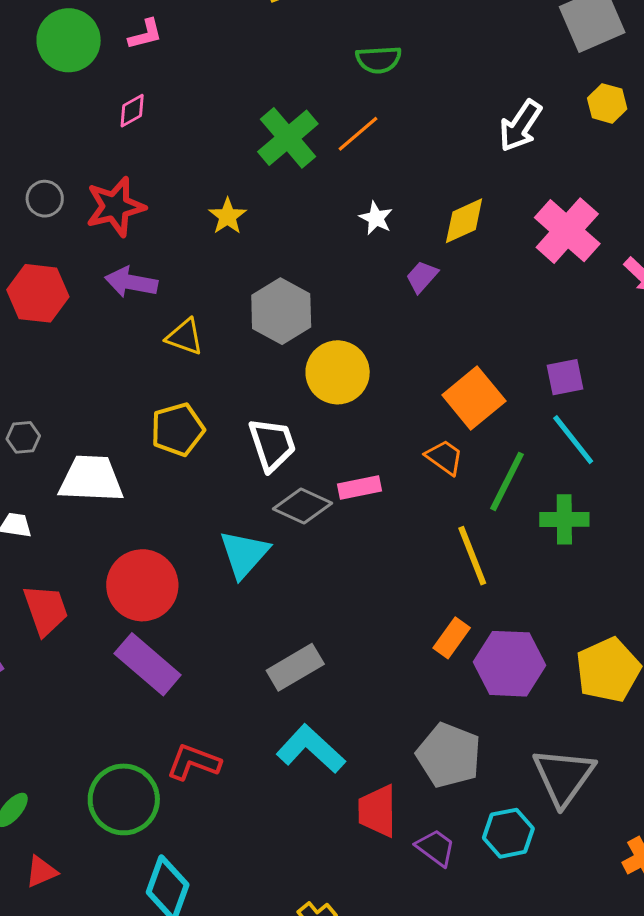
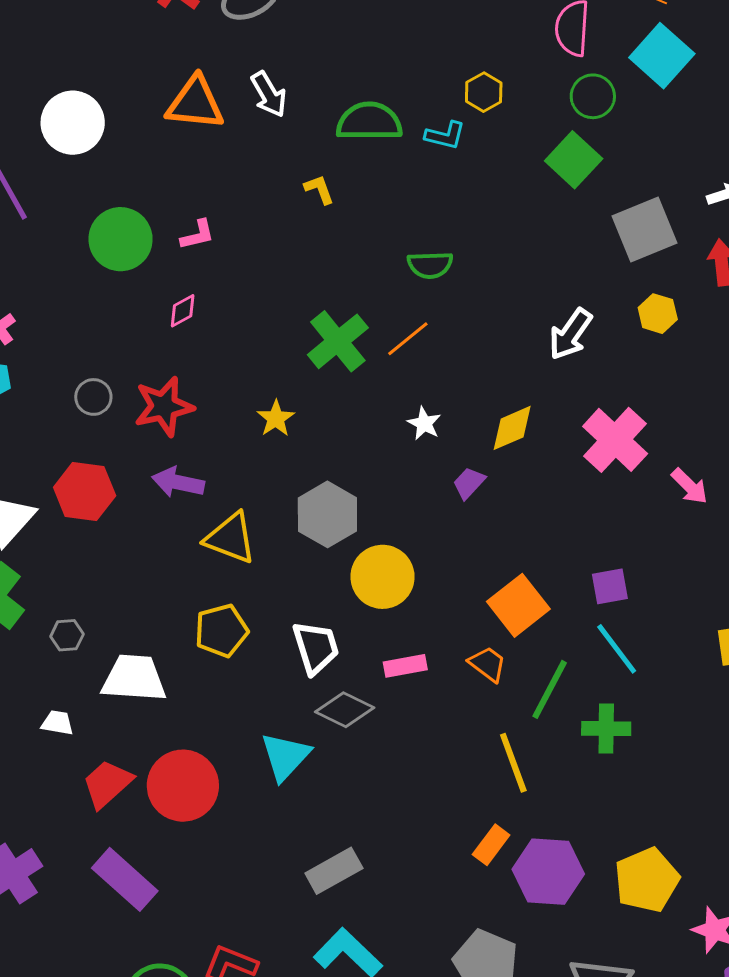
yellow triangle: (185, 337) -> (230, 538), size x1.4
pink rectangle: (360, 488) -> (405, 666), moved
red trapezoid: (46, 610) -> (107, 784), moved, turned -114
purple rectangle: (148, 664) -> (125, 879), moved

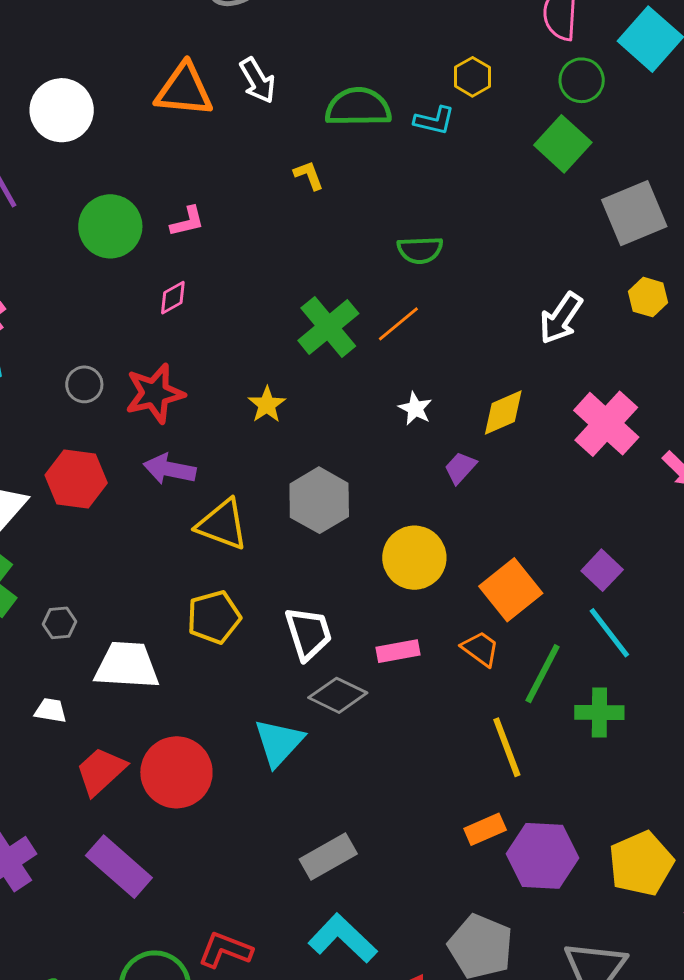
yellow circle: (383, 577) -> (414, 558), moved
purple square: (610, 586) -> (602, 570), turned -36
orange rectangle: (491, 845) -> (485, 829), turned 30

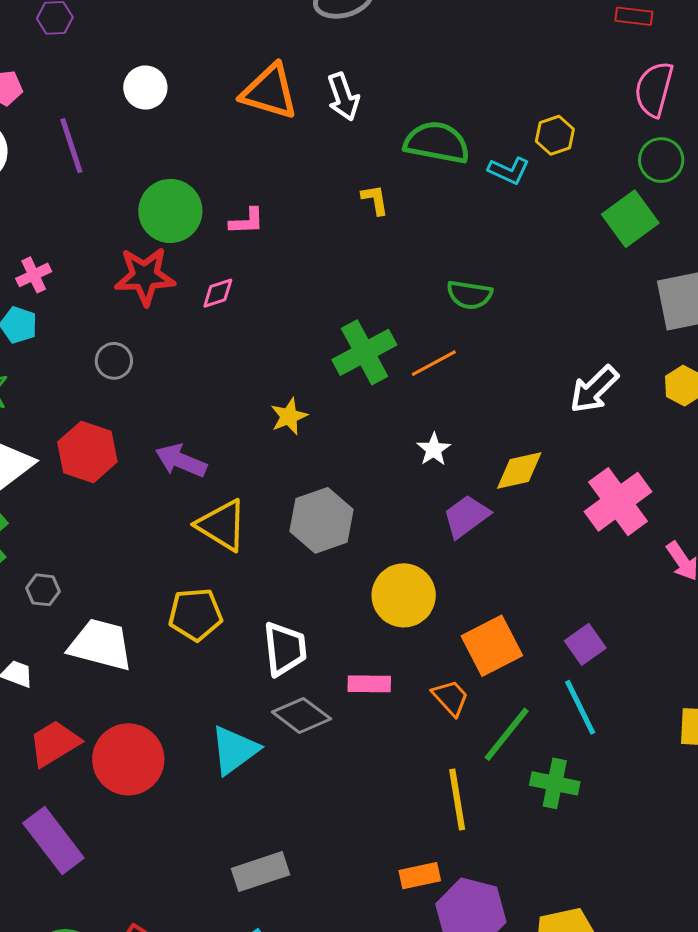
white circle: (62, 110) -> (145, 88), size x0.7
red star: (155, 393) -> (145, 276), moved
purple trapezoid: (460, 468) -> (466, 516), size x1.4

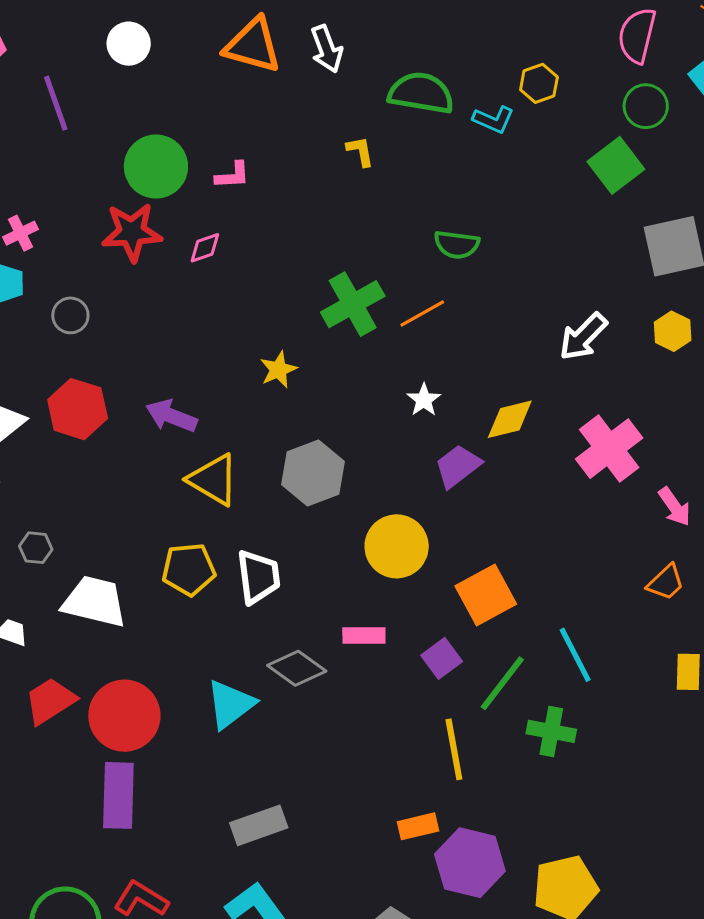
gray circle: (114, 361) -> (70, 315), moved
purple square: (585, 644) -> (442, 658), moved
white trapezoid: (285, 649) -> (258, 577), moved
orange trapezoid: (450, 698) -> (666, 582), moved, turned 90
purple rectangle: (53, 841) -> (118, 795), moved, turned 40

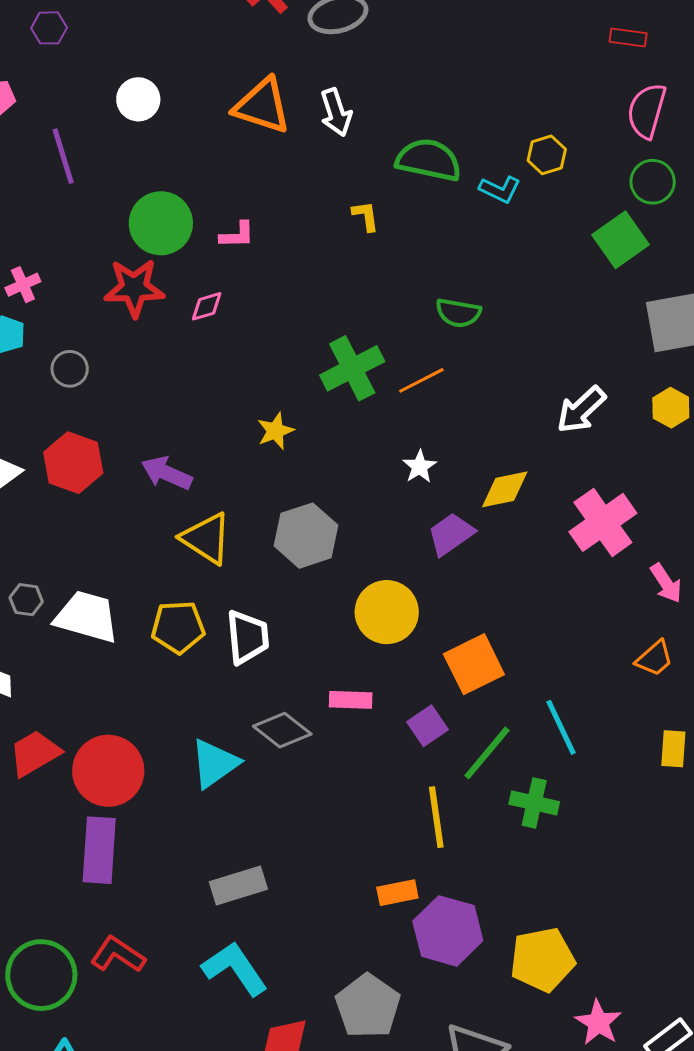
white trapezoid: (95, 602) -> (87, 617), moved

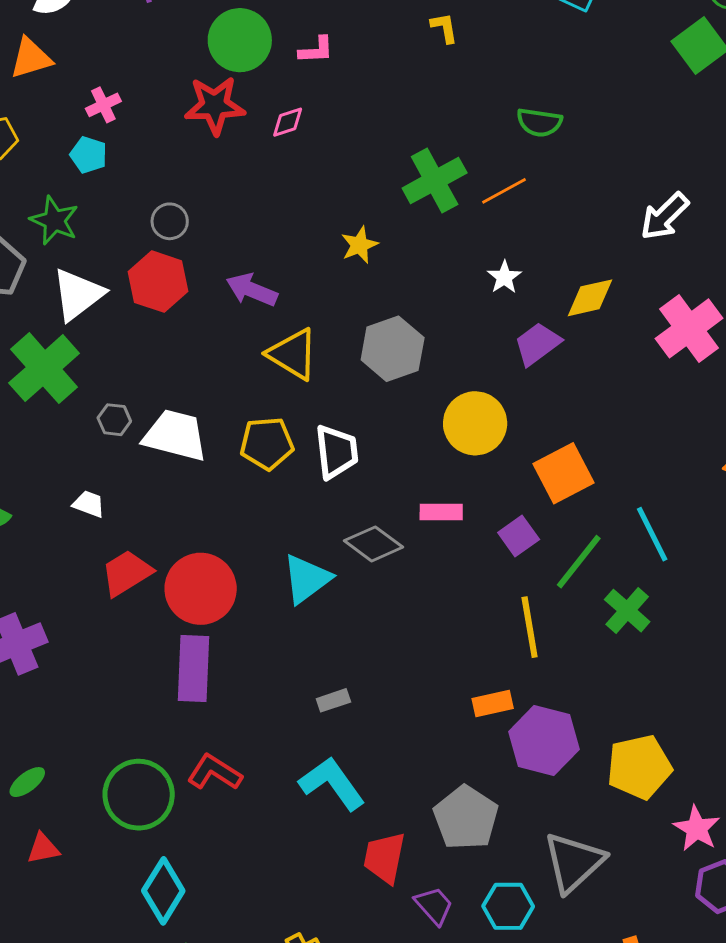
gray circle: (70, 369) -> (170, 221), moved
green cross: (534, 803) -> (627, 611), turned 30
gray rectangle: (238, 885) -> (333, 700), size x0.6

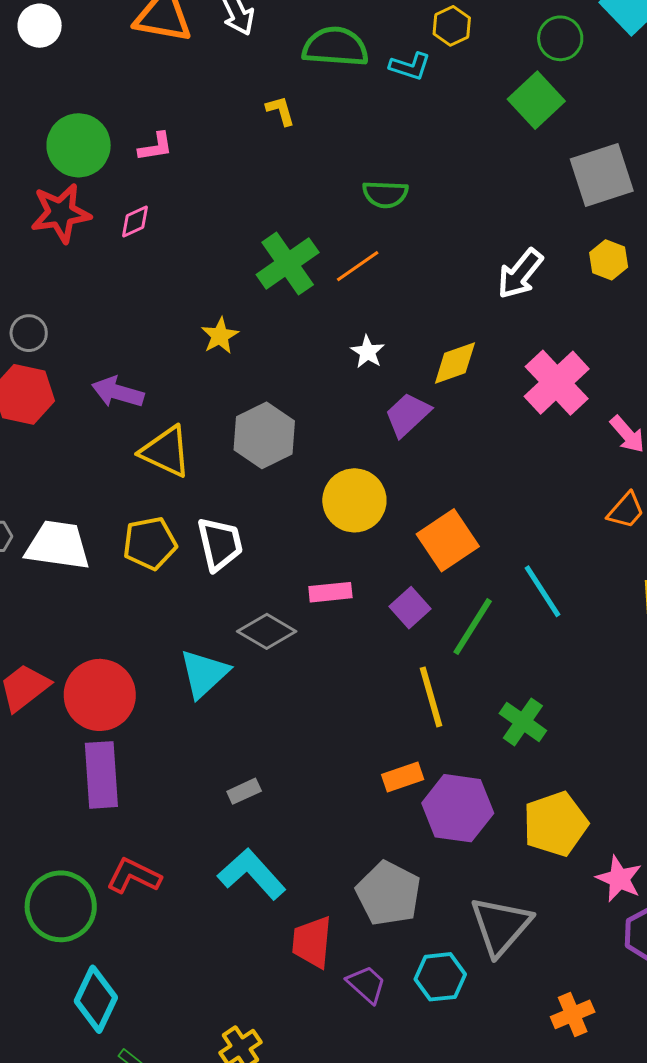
green cross: (627, 611) -> (523, 722), moved

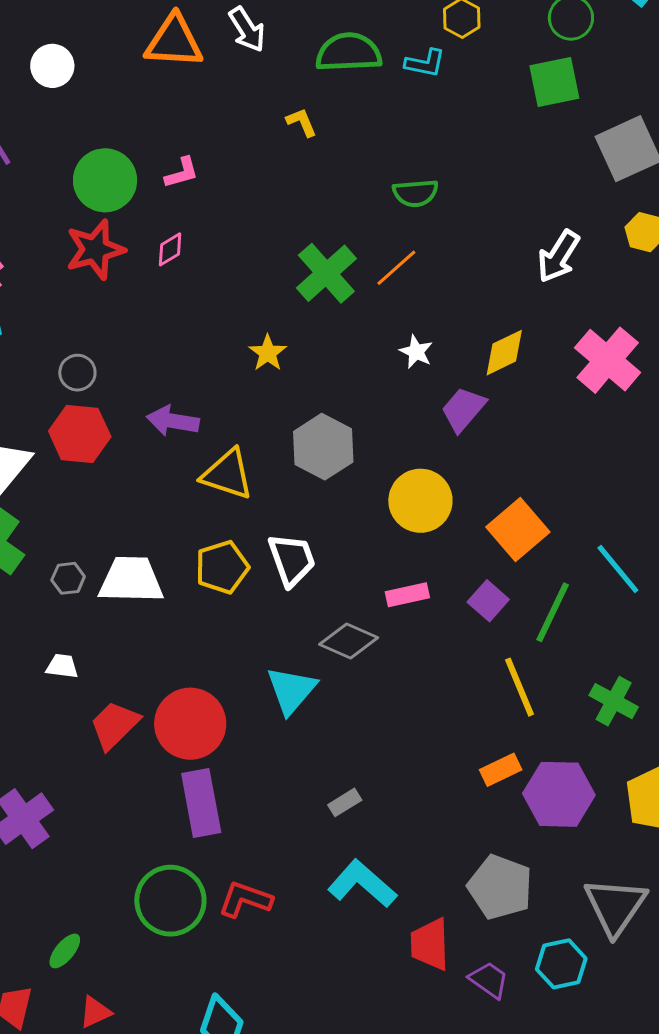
green square: (536, 100) -> (554, 82), turned 38
green circle: (61, 906) -> (170, 901), moved

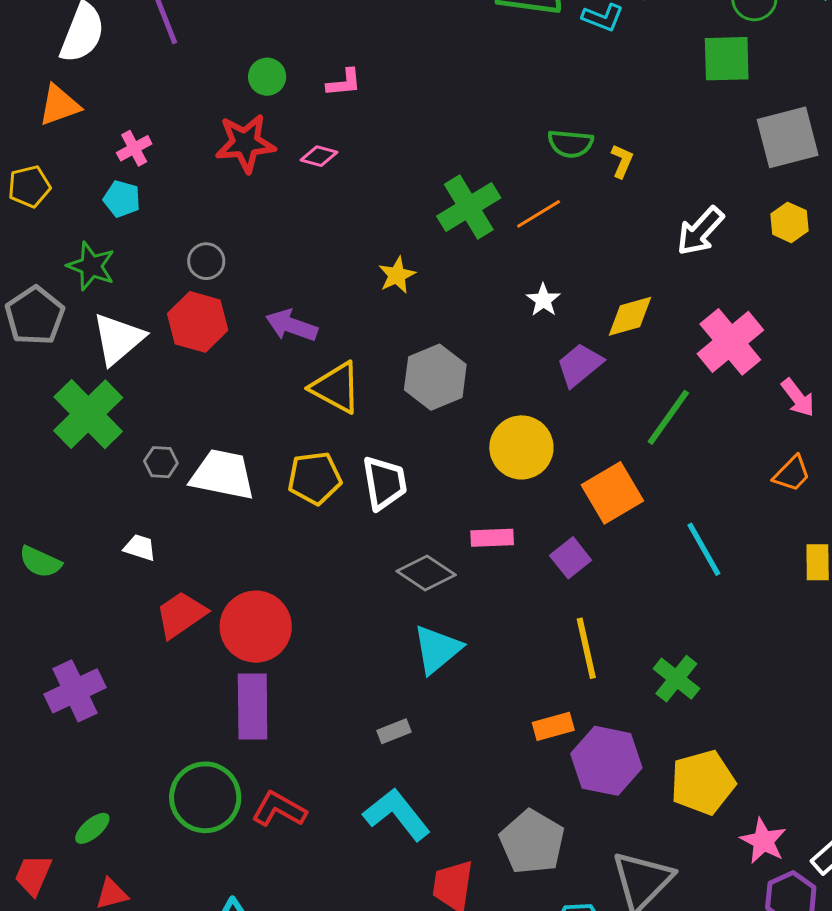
yellow L-shape: (302, 122) -> (622, 161), moved, turned 36
green circle: (105, 180) -> (267, 77), size x0.6
pink diamond: (170, 249) -> (319, 156), turned 36
green line: (553, 612) -> (668, 417), moved
cyan triangle: (291, 690) -> (437, 649), moved

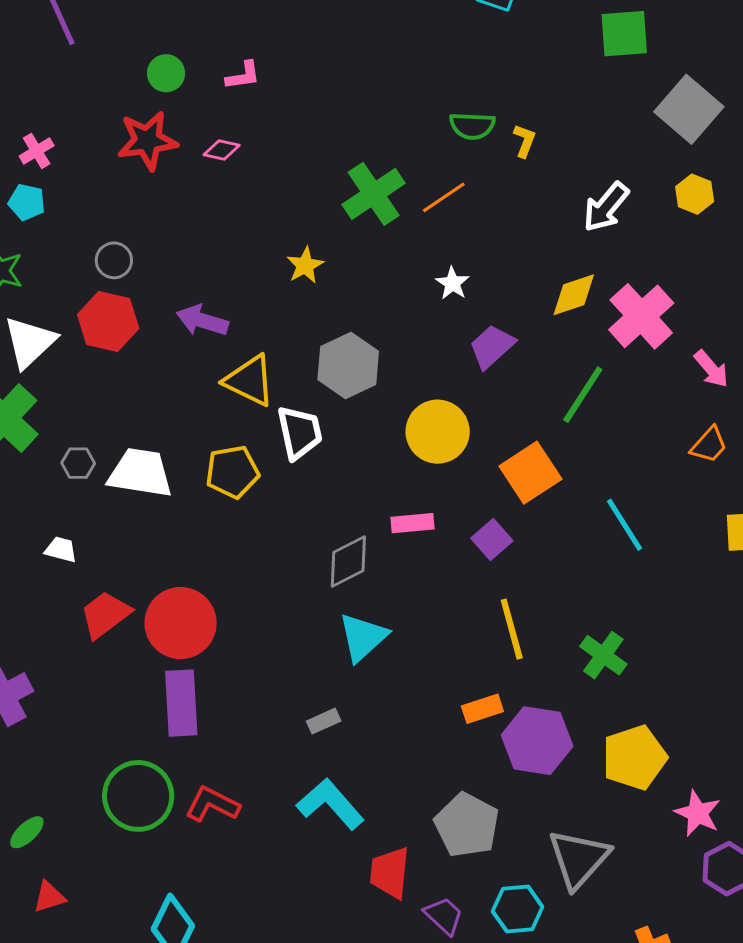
gray square: (788, 137) -> (689, 109), turned -32
yellow diamond: (630, 316) -> (574, 295), moved
white trapezoid: (384, 483) -> (300, 432), moved
gray diamond: (426, 573) -> (348, 562), turned -58

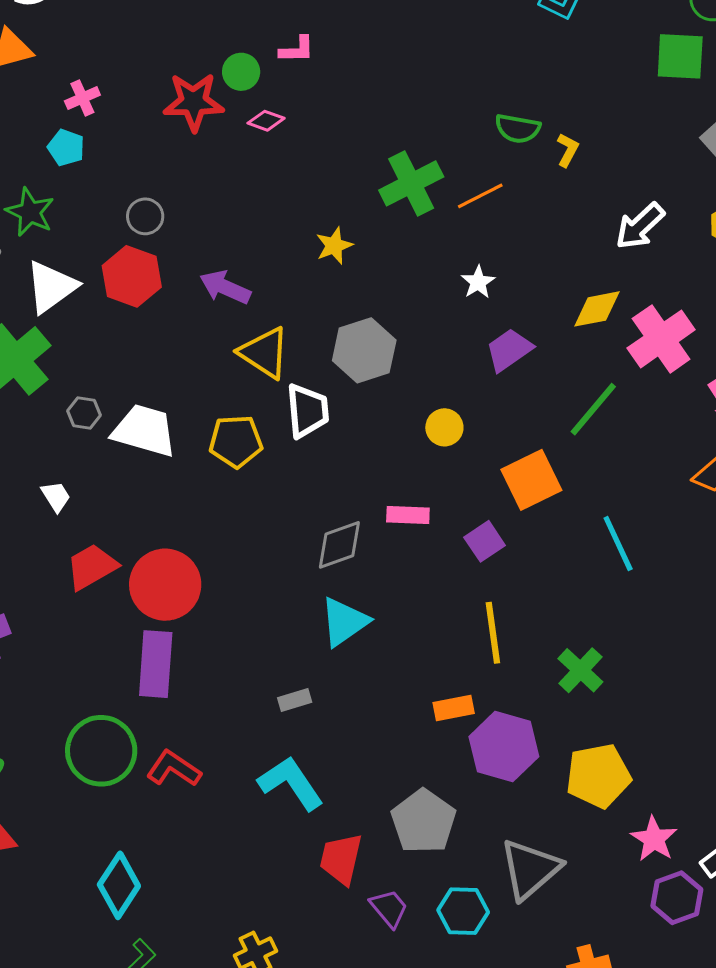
green circle: (166, 73) -> (241, 72), moved
yellow circle: (438, 432) -> (444, 427), size x0.6
white trapezoid: (61, 550) -> (56, 496), turned 36

